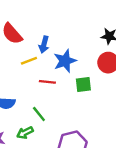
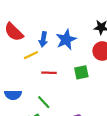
blue star: (65, 61) -> (66, 40), moved

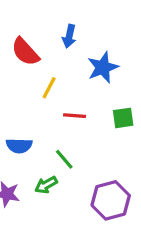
blue arrow: (43, 39) -> (69, 36), moved
yellow line: (31, 55) -> (49, 88), turned -40

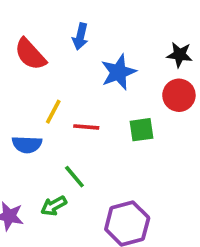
yellow line: (49, 88) -> (53, 112), moved
blue semicircle: (19, 146) -> (27, 144), moved

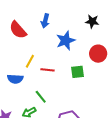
black star: (180, 55) -> (92, 21), moved

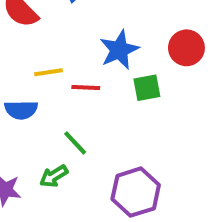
blue star: (66, 40) -> (119, 50), moved
yellow line: (30, 61) -> (49, 72), turned 56

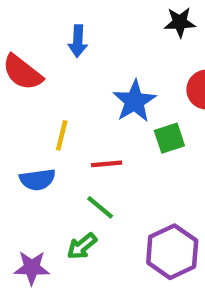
yellow line: (49, 72) -> (62, 135), turned -60
red line: (86, 88) -> (107, 164), moved

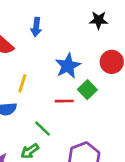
green square: (169, 138) -> (87, 90), turned -30
red line: (107, 164) -> (64, 101), moved

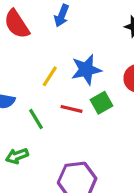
yellow line: (22, 83) -> (50, 76), moved
green line: (43, 128) -> (36, 119), moved

